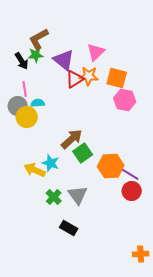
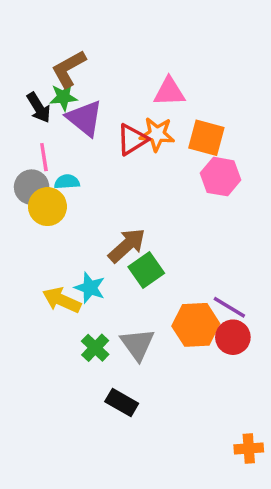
pink triangle: (96, 52) -> (169, 92), turned 42
purple triangle: (64, 60) -> (85, 118), moved
orange hexagon: (111, 166) -> (196, 325), moved

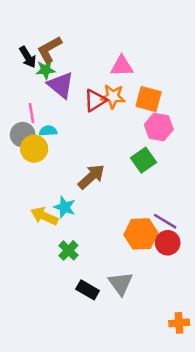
black arrow: (39, 108) -> (28, 57), moved
green square: (146, 270) -> (143, 160), moved
gray triangle: (138, 344) -> (121, 283), moved

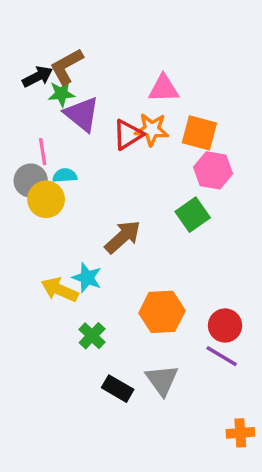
black arrow: (28, 57) -> (38, 77), turned -85
purple line: (165, 221) -> (222, 356), moved
orange hexagon: (141, 234) -> (162, 312), moved

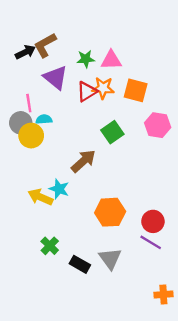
green star: (61, 94) -> (86, 59), moved
pink hexagon: (213, 170) -> (158, 125), moved
green square: (193, 215) -> (112, 132), moved
green cross: (92, 336) -> (50, 246), moved

